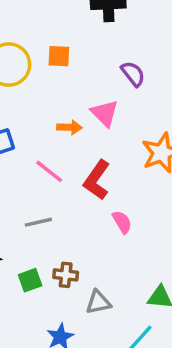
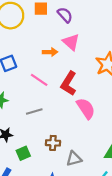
purple semicircle: (133, 74) -> (65, 15), moved
pink semicircle: (122, 222) -> (86, 108), size x1.5
green square: (30, 280) -> (23, 153), moved

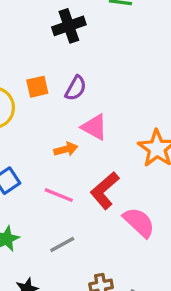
purple semicircle: (65, 15) -> (76, 88), turned 84
red L-shape: (69, 83) -> (105, 190), turned 30

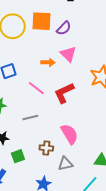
orange square: (37, 87) -> (42, 21), size x1.5
pink semicircle: (139, 222) -> (69, 134), moved

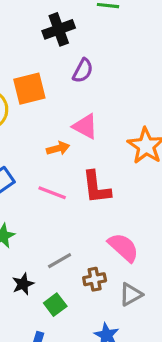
purple semicircle: (64, 28) -> (83, 71), moved
red L-shape: (64, 93) -> (96, 187), turned -55
gray line: (30, 118) -> (60, 261), moved

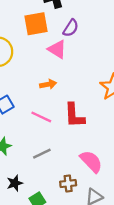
orange square: (29, 89) -> (36, 24), moved
pink triangle: (85, 126) -> (57, 49), moved
gray line: (60, 261) -> (42, 154), moved

